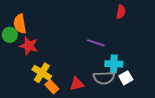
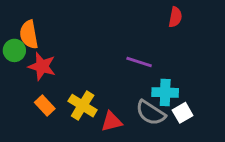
yellow cross: (42, 73) -> (83, 106), moved
gray semicircle: (104, 78) -> (151, 113), turned 35
orange rectangle: (52, 87) -> (45, 106), moved

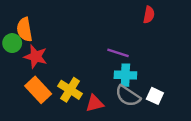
cyan cross: (165, 92) -> (125, 75), moved
orange rectangle: (45, 106) -> (38, 90), size x1.5
white square: (183, 113) -> (155, 96), turned -35

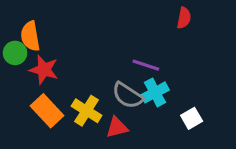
cyan cross: (125, 75) -> (155, 92), turned -30
gray semicircle: (128, 96) -> (128, 96), moved
white square: (155, 96) -> (192, 118), turned 35

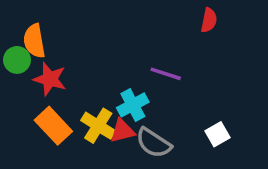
cyan cross: (155, 92) -> (133, 105), moved
gray semicircle: (128, 96) -> (154, 143), moved
red triangle: (117, 127) -> (122, 131), moved

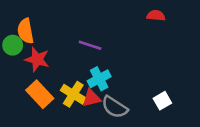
red semicircle: (209, 20) -> (156, 15), turned -96
purple line: (166, 74) -> (90, 45), moved

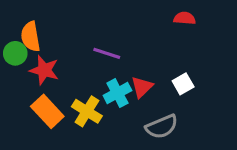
red triangle: (91, 98) -> (142, 87), moved, turned -30
white square: (162, 101) -> (183, 84), moved
gray semicircle: (115, 107) -> (162, 127), moved, turned -56

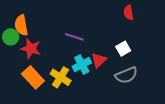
red semicircle: (185, 18) -> (129, 13), turned -104
white square: (183, 84) -> (123, 49), moved
gray semicircle: (162, 127) -> (126, 75), moved

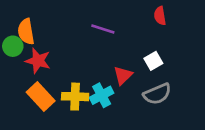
purple line: (74, 37) -> (103, 29), moved
cyan cross: (82, 65) -> (102, 95), moved
yellow cross: (61, 77) -> (75, 97), turned -30

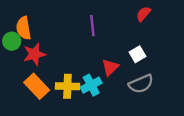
red semicircle: (160, 16) -> (143, 14), turned 49
purple line: (103, 29) -> (92, 26), turned 66
red star: (38, 61) -> (34, 54), turned -30

